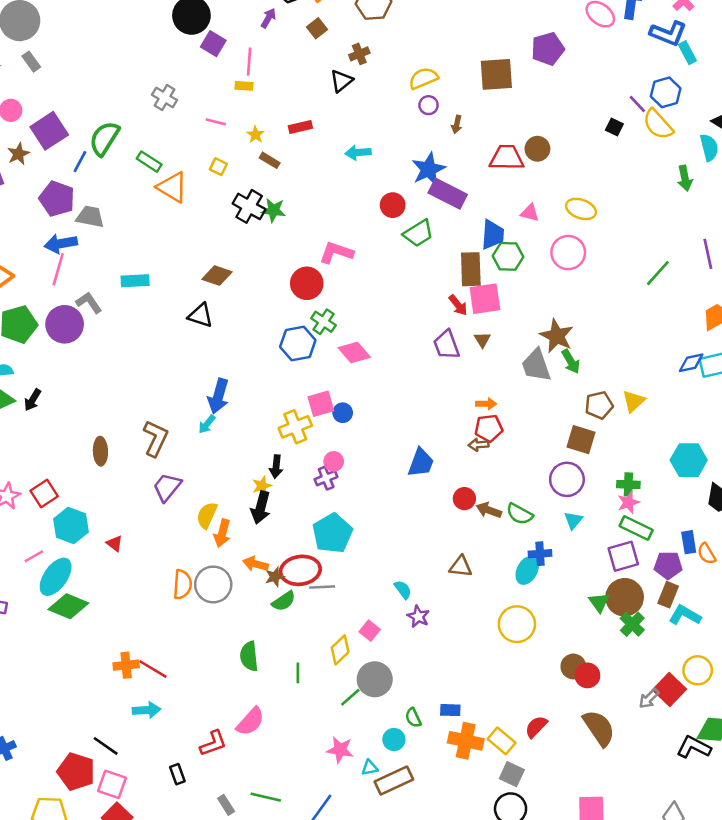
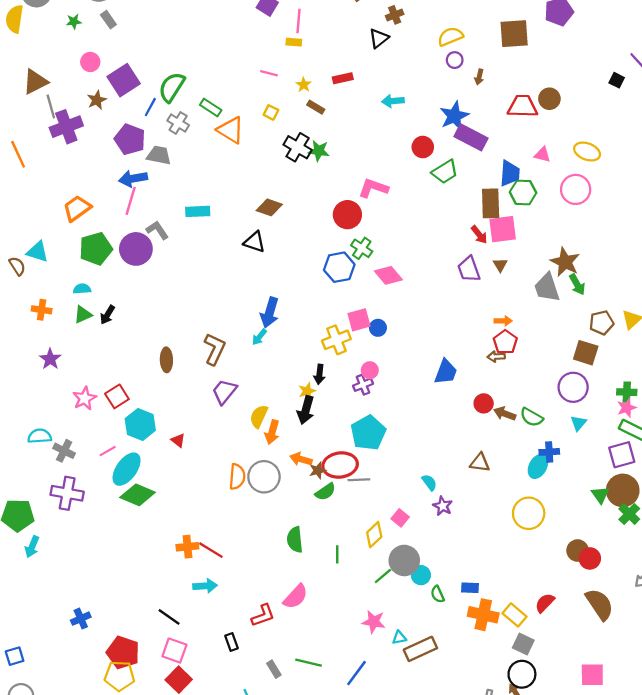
gray cross: (165, 97) -> (178, 123), moved
red pentagon: (489, 428) -> (505, 342), turned -30
cyan circle: (394, 740) -> (421, 575), moved
red pentagon: (76, 772) -> (123, 652), moved

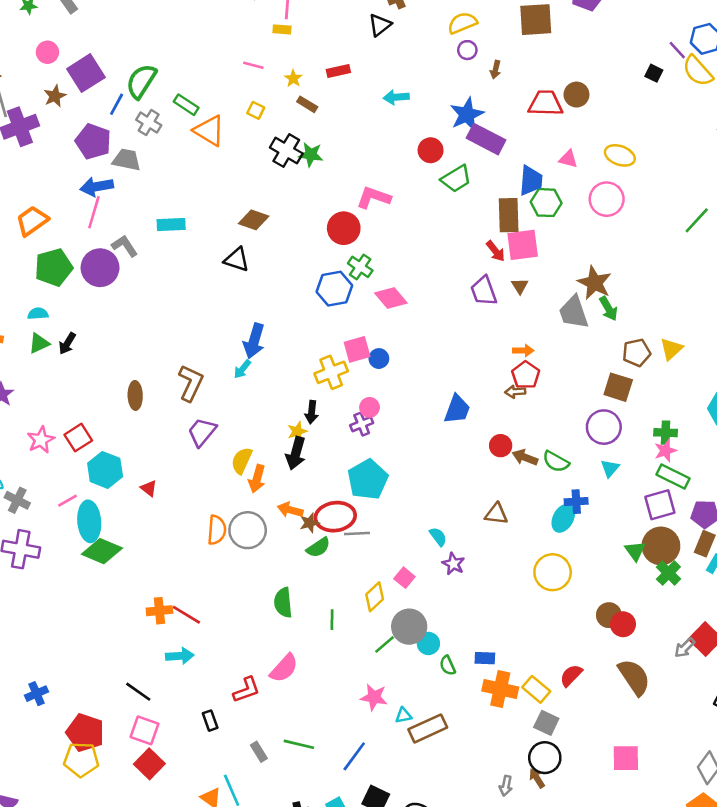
cyan ellipse: (127, 469) -> (89, 521), turned -40

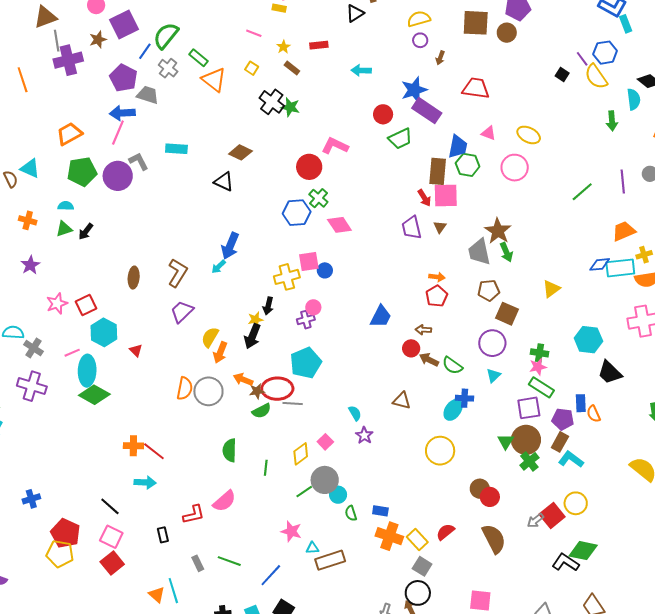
brown circle: (576, 95) -> (507, 33), moved
brown pentagon: (636, 353) -> (489, 290), moved
brown arrow: (515, 392) -> (423, 330), moved

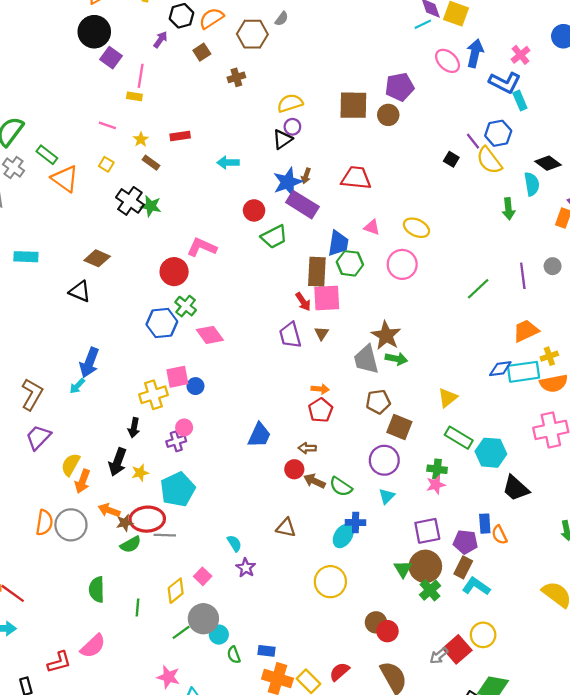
black triangle: (355, 13) -> (282, 139), moved
brown arrow: (440, 58) -> (306, 176), moved
green arrow: (506, 252) -> (396, 359), turned -54
yellow star: (255, 319) -> (140, 473), moved
green rectangle: (541, 387) -> (459, 438), moved

